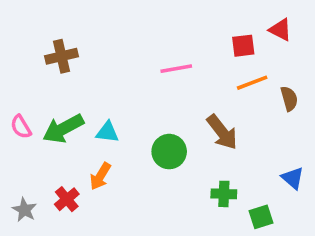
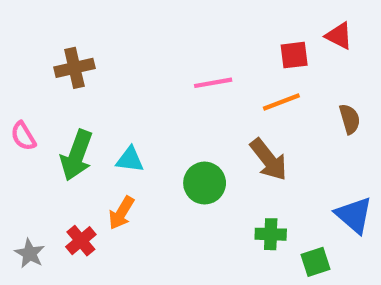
orange line: (252, 83) -> (281, 102), moved
pink semicircle: (21, 127) -> (23, 136), moved
green arrow: (63, 129) -> (77, 155), turned -42
blue triangle: (293, 178) -> (354, 215), size x1.4

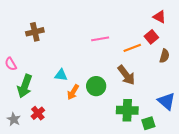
red square: (294, 55) -> (151, 37), moved, turned -32
brown semicircle: (350, 119) -> (164, 56), turned 32
green arrow: (77, 155) -> (25, 86), moved
orange arrow: (121, 213) -> (73, 92), moved
green cross: (271, 234) -> (127, 110), size x1.5

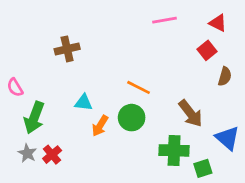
brown cross: (35, 32) -> (67, 49), moved
pink line: (100, 39) -> (164, 20), moved
orange line: (132, 48) -> (138, 87), moved, turned 48
brown arrow: (126, 75) -> (191, 113), moved
gray star: (14, 119) -> (27, 153), moved

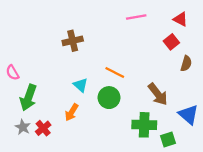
brown cross: (67, 49) -> (73, 41), moved
cyan triangle: (84, 102) -> (81, 85), moved, turned 35
orange arrow: (100, 126) -> (72, 112), moved

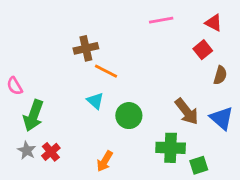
orange line: (115, 73) -> (106, 71), moved
orange arrow: (72, 112) -> (105, 161), moved
blue triangle: (188, 115) -> (222, 118), moved

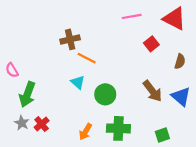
red triangle: (214, 23) -> (174, 19), size x1.6
red square: (203, 50) -> (151, 44), moved
green cross: (171, 148) -> (118, 128), moved

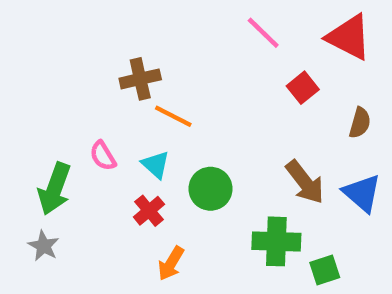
pink line: (132, 16) -> (263, 33), turned 54
pink semicircle: (12, 70) -> (103, 156), moved
red cross: (42, 124) -> (149, 211), moved
green cross: (118, 128) -> (276, 241), moved

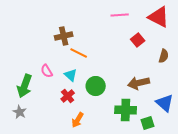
pink line: (263, 33) -> (120, 15), turned -48
brown arrow: (305, 182) -> (139, 83), turned 115
blue triangle: (362, 193) -> (165, 103), moved

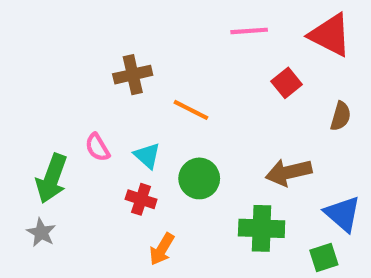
orange line: (79, 53) -> (191, 110), moved
red cross: (68, 96) -> (141, 199), turned -32
green square: (148, 123) -> (324, 257), moved

